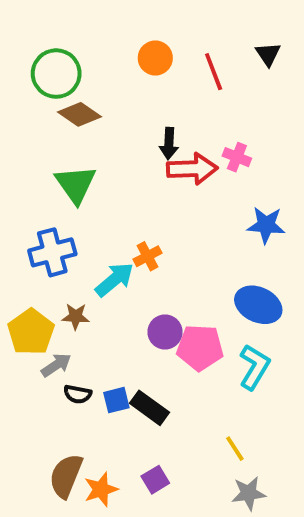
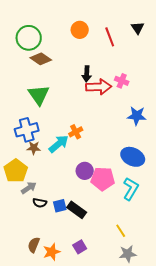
brown star: (76, 316) -> (34, 148), moved
brown semicircle: (66, 476) -> (34, 245), size x0.7

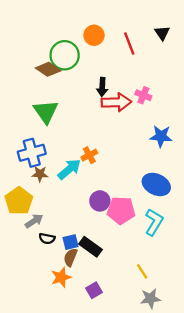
green circle: (29, 38) -> (65, 55), moved
brown semicircle: (34, 245) -> (70, 257), moved
orange star: (52, 252) -> (61, 277), moved

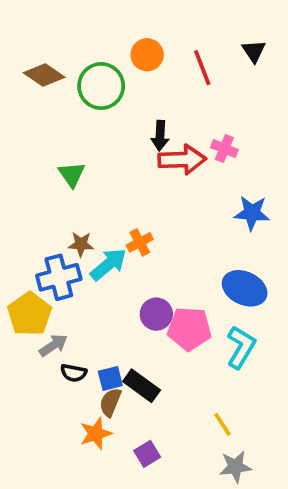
brown diamond: (48, 69) -> (44, 75), moved
green triangle: (46, 112) -> (72, 174), size x0.7
blue cross: (32, 153) -> (59, 277), moved
brown star: (40, 174) -> (81, 244), moved

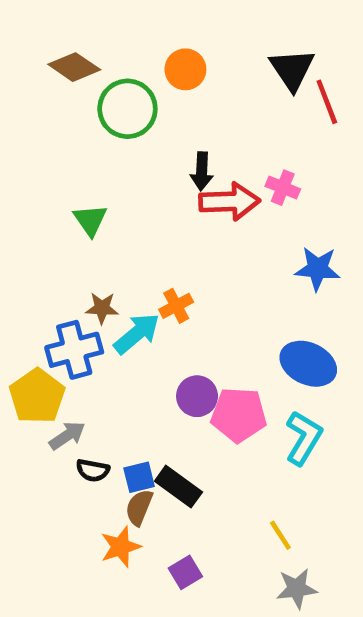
black triangle: (254, 51) -> (292, 69), moved, size x1.5
red line: (202, 68) -> (327, 102), moved
brown diamond: (44, 75) -> (74, 67), moved

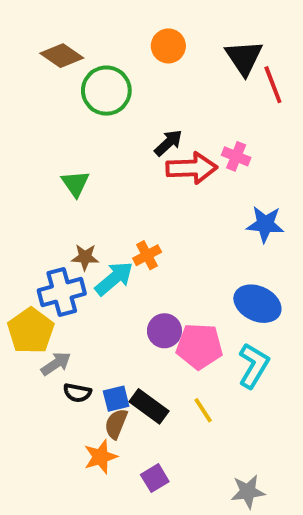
orange circle: (185, 69) -> (168, 46), moved
black arrow: (202, 171) -> (168, 143), turned -136
yellow line: (280, 535) -> (203, 410), moved

